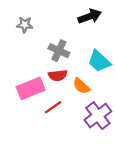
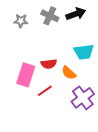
gray cross: (59, 51) -> (50, 16), moved
cyan trapezoid: (99, 61) -> (84, 52), turned -50
pink rectangle: (31, 88) -> (26, 75), turned -50

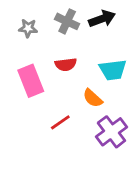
red semicircle: (49, 64) -> (66, 65), moved
pink rectangle: (26, 75) -> (31, 81), moved, turned -40

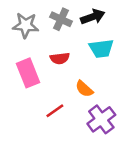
gray star: (28, 28) -> (26, 25), size x1.5
cyan trapezoid: (113, 70) -> (101, 49), moved

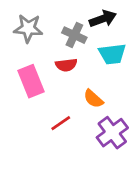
gray cross: (61, 19) -> (74, 35), moved

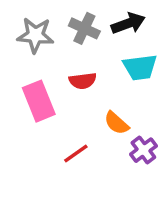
gray cross: (74, 35) -> (84, 28), moved
purple cross: (112, 133) -> (143, 150), moved, size x0.7

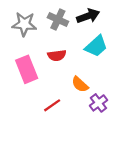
cyan trapezoid: (140, 67) -> (96, 46), turned -35

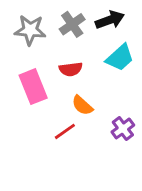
gray cross: (58, 19) -> (72, 24), turned 30
orange semicircle: (80, 84) -> (82, 105), moved

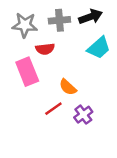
gray cross: (72, 24) -> (59, 20), turned 30
red semicircle: (71, 69) -> (45, 49), moved
purple cross: (123, 129) -> (83, 115), moved

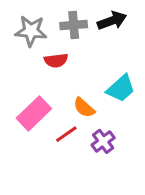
cyan trapezoid: (99, 48) -> (121, 88), moved
pink rectangle: (27, 72) -> (34, 113), moved, turned 68

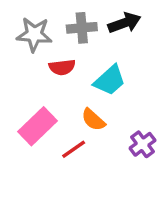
cyan trapezoid: (121, 88) -> (110, 80), moved
purple cross: (103, 141) -> (142, 144), moved

